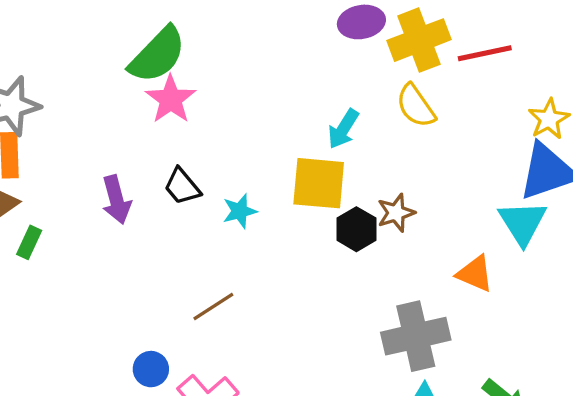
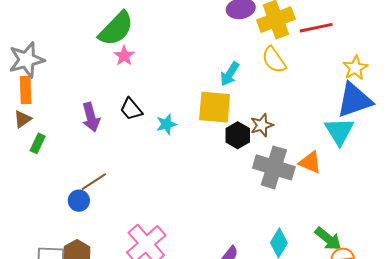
pink star: (171, 99) -> (124, 56), size x0.7
brown line: (213, 307) -> (94, 182), moved
gray cross: (416, 336) -> (274, 167), moved, turned 30
blue circle: (151, 369) -> (79, 201), moved

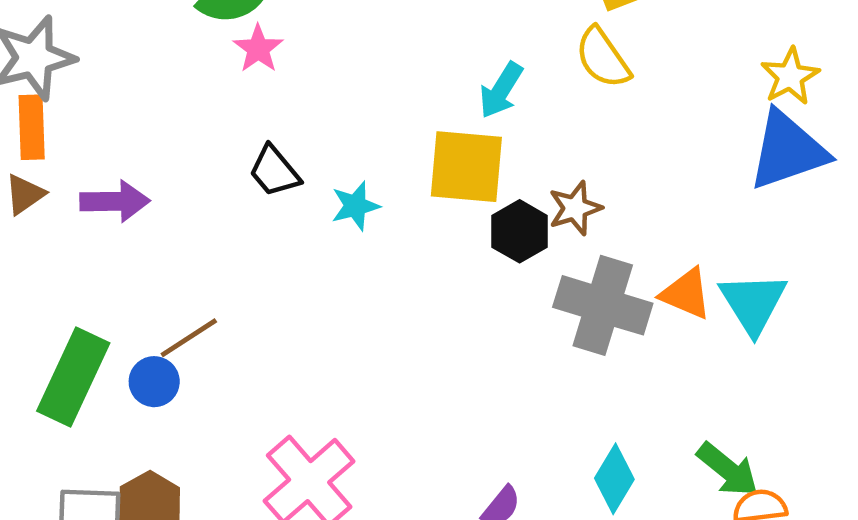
purple arrow: (91, 117) -> (115, 201), moved, turned -76
cyan triangle: (339, 131) -> (753, 303), moved
green rectangle: (38, 143) -> (73, 377), moved, size x2.0

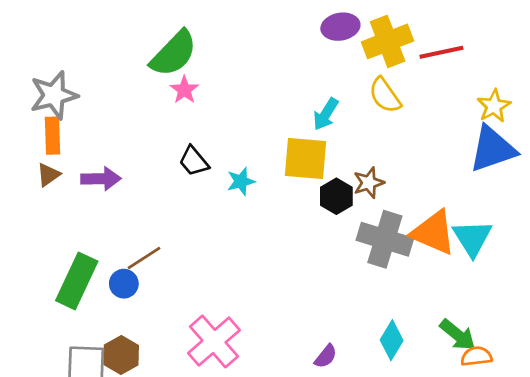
orange triangle: (686, 294) -> (433, 233), size x1.5

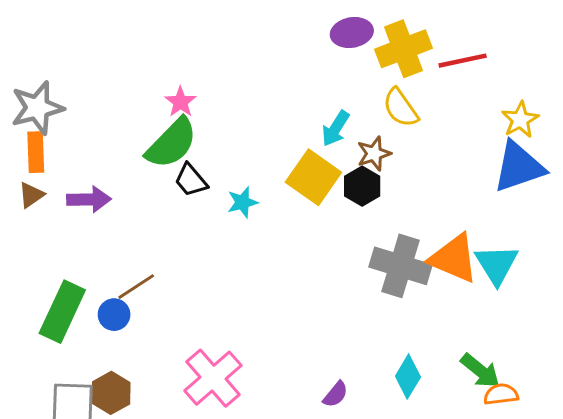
green semicircle: (174, 54) -> (172, 143), moved
yellow square: (305, 159) -> (313, 177), turned 30
brown star: (369, 183) -> (374, 154), moved
black hexagon: (336, 196) -> (362, 186), moved

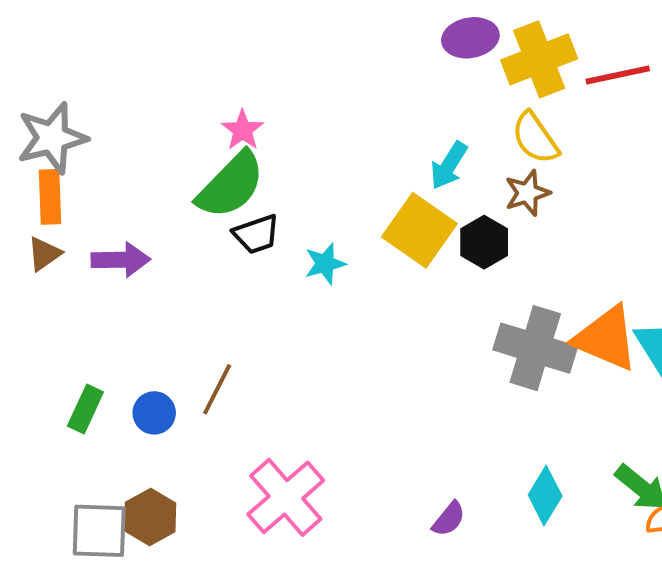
brown star: (374, 154) -> (527, 193), moved
black trapezoid: (191, 180) -> (256, 234), turned -69
brown line: (136, 287) -> (217, 389), moved, turned -30
green rectangle: (62, 312) -> (85, 409), size x0.6

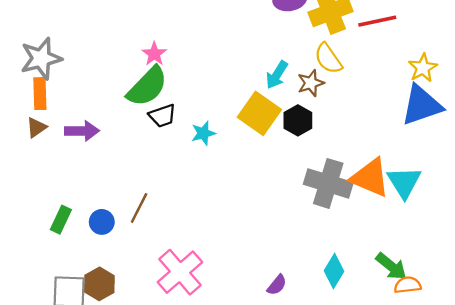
brown star: (527, 193) -> (311, 83), moved

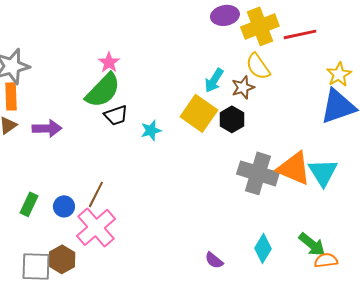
pink cross: (180, 272) -> (96, 227), moved
purple semicircle: (277, 285) -> (214, 260), turned 90

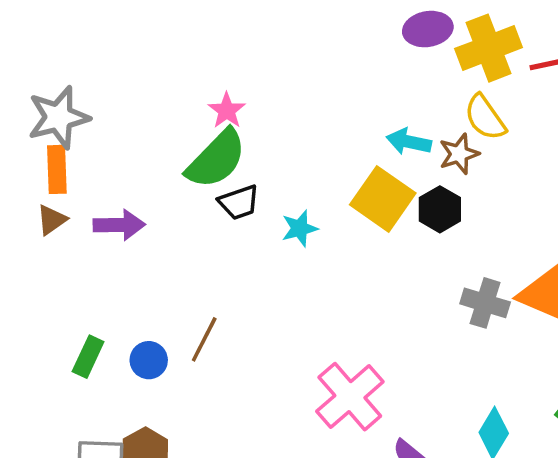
cyan arrow: (214, 80) -> (409, 142), turned 70
gray cross: (258, 173) -> (485, 303), size x0.7
pink cross: (96, 227) -> (350, 397), moved

